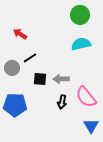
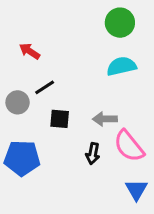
gray arrow: (61, 79) -> (105, 119), moved

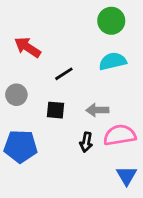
red arrow: (30, 51) -> (28, 47), size x1.4
black line: (45, 87) -> (64, 74), moved
pink semicircle: (129, 146) -> (120, 135), turned 120

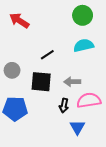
red arrow: (28, 47) -> (19, 21), moved
black square: (55, 110) -> (41, 82), size x1.5
blue triangle: (127, 176) -> (77, 127), moved

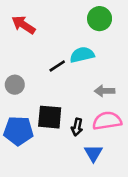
cyan semicircle: (84, 45) -> (82, 55), moved
black square: (41, 82) -> (50, 117), moved
gray arrow: (72, 82) -> (105, 91), moved

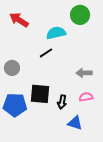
cyan semicircle: (82, 55) -> (56, 33), moved
pink semicircle: (107, 121) -> (86, 97), size x0.6
blue triangle: (93, 153) -> (75, 123), turned -42

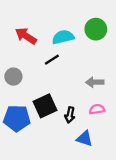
green circle: (80, 15) -> (96, 29), moved
red arrow: (19, 20) -> (26, 36), moved
black square: (40, 94) -> (45, 106), turned -30

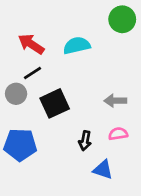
green circle: (96, 29) -> (122, 19), moved
black line: (52, 60) -> (33, 73), moved
black square: (45, 106) -> (55, 103), moved

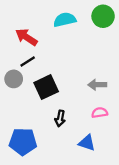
cyan semicircle: (77, 45) -> (65, 20), moved
black arrow: (85, 141) -> (60, 118), moved
blue pentagon: (20, 145) -> (23, 142), moved

